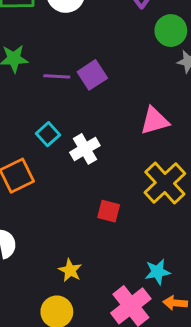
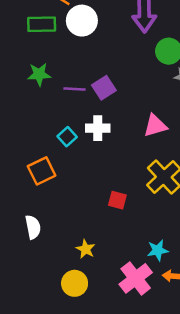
white cross: (85, 149) -> (98, 128), moved, turned 30

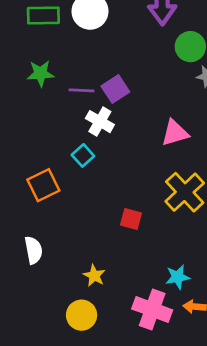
white cross: (98, 128) -> (100, 122), moved, turned 30
cyan square: (67, 137) -> (83, 155), moved
pink cross: (136, 278) -> (152, 309), turned -32

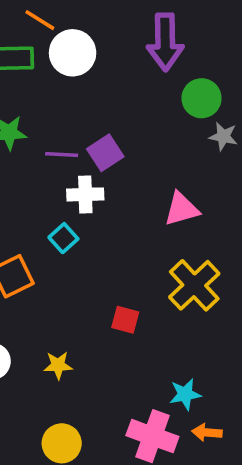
white cross: (100, 122) -> (85, 194), turned -32
yellow star: (94, 276) -> (58, 365), moved, turned -30

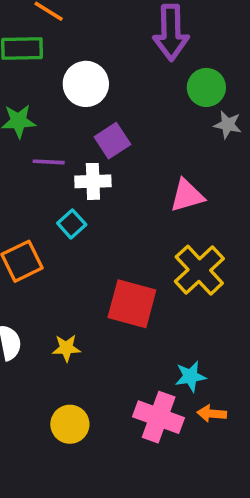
white circle: (73, 53) -> (86, 84), moved
purple line: (62, 155) -> (49, 162), moved
red square: (125, 320) -> (132, 304), size x1.8

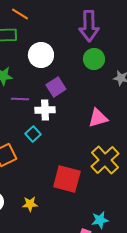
green circle: (206, 87) -> (94, 59), moved

